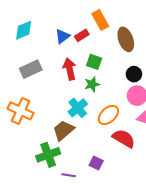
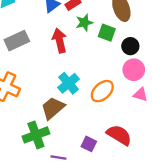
green square: (94, 62) -> (107, 33), moved
green star: (92, 84) -> (84, 23), moved
red semicircle: (124, 138) -> (119, 135), moved

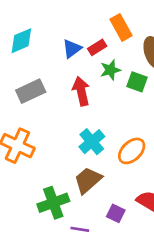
brown trapezoid: (53, 108) -> (88, 180), moved

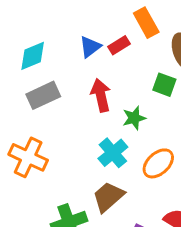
cyan diamond: (21, 41) -> (33, 56), moved
green star: (110, 70) -> (134, 118), moved

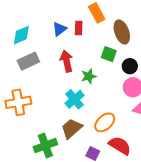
red rectangle: (119, 45) -> (79, 28), turned -56
orange cross: (28, 157) -> (18, 102), turned -35
orange ellipse: (158, 163) -> (105, 122), moved

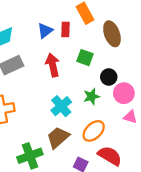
green square: (109, 54) -> (85, 58), moved
black circle: (130, 66) -> (109, 77), moved
green star: (89, 76) -> (91, 96), moved

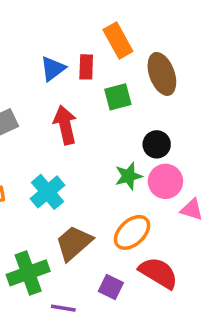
green square: (85, 58) -> (118, 97), moved, turned -35
pink circle: (124, 93) -> (165, 181), moved
cyan cross: (61, 106) -> (47, 192), moved

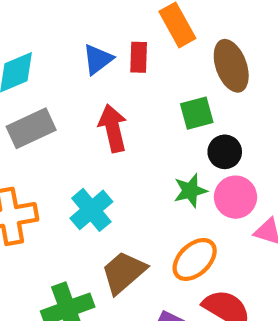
green square: (118, 97) -> (197, 113), moved

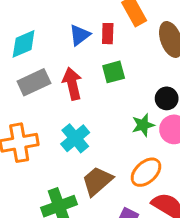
green square: (197, 113) -> (114, 72), moved
red arrow: (113, 128) -> (72, 84), moved

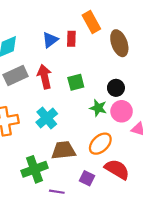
green square: (114, 72) -> (76, 82), moved
green star: (143, 125) -> (98, 108), turned 30
brown trapezoid: (97, 181) -> (64, 150), turned 35

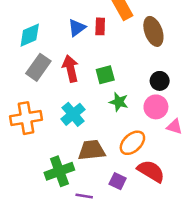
gray rectangle: (16, 76) -> (38, 67), turned -30
black circle: (116, 88) -> (160, 81), moved
green star: (98, 108) -> (119, 102), moved

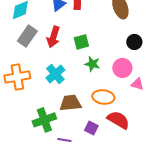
red arrow: (71, 69) -> (53, 37), turned -150
black circle: (160, 81) -> (134, 42), moved
orange ellipse: (132, 143) -> (103, 97), turned 50

